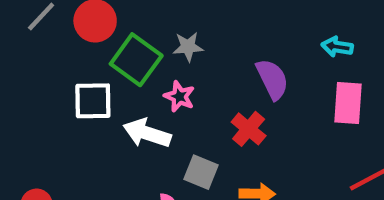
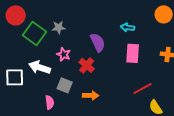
pink star: (179, 96) -> (64, 54), moved
white square: (93, 101) -> (15, 77), moved

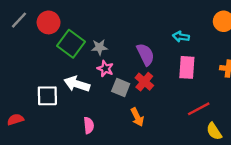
gray star: (59, 27) -> (99, 47), moved
red cross: (87, 65) -> (144, 82), moved
gray square: (65, 85) -> (121, 88), moved
orange arrow: (91, 95) -> (137, 117), turned 63

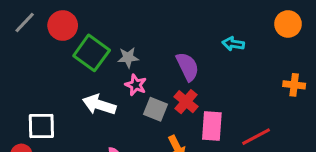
pink rectangle: (187, 67) -> (212, 126), moved
white square: (47, 96) -> (41, 126), moved

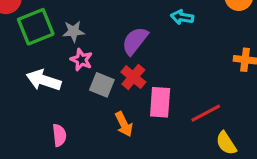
green square: (92, 53) -> (36, 27), turned 32
purple semicircle: (188, 67) -> (135, 41), turned -116

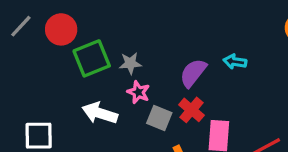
cyan arrow: (182, 17) -> (235, 62), moved

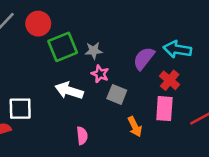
cyan arrow: (235, 62) -> (177, 49), size x1.5
red cross: (191, 110) -> (170, 80), moved

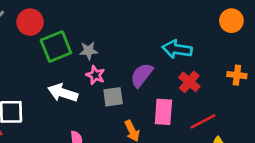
purple semicircle: (144, 58) -> (142, 75), moved
red cross: (170, 80) -> (189, 82), moved
gray square: (117, 94) -> (113, 97), turned -30

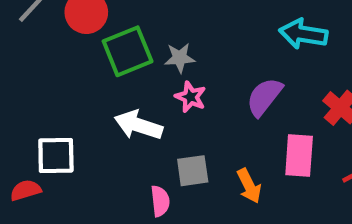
cyan arrow: (177, 49) -> (303, 34), moved
gray square: (113, 97) -> (193, 171), moved

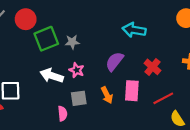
pink star: (191, 97) -> (77, 70), moved
orange arrow: (249, 186) -> (107, 95), moved

